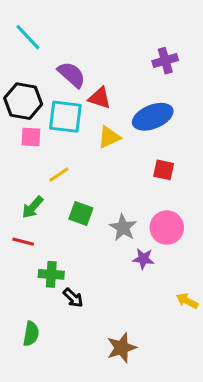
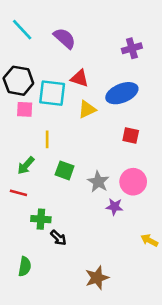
purple semicircle: (72, 75) -> (65, 38), moved
yellow line: (59, 174) -> (47, 139), turned -56

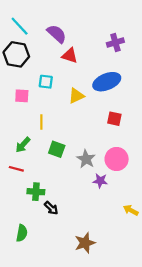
red triangle: (80, 78) -> (70, 56), moved
black hexagon: (18, 81) -> (16, 54), moved
cyan square: (52, 93) -> (46, 82), size x0.6

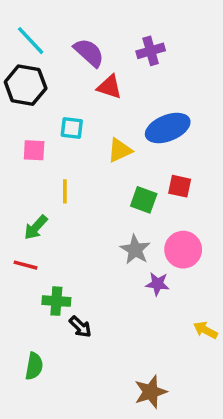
purple cross: (115, 42) -> (151, 51), moved
green square: (57, 149) -> (144, 200), moved
brown star: (85, 243) -> (151, 392), moved

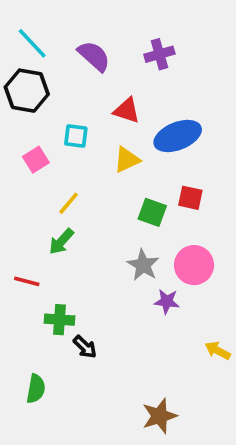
red triangle: (109, 87) -> (127, 111), moved
pink square: (34, 150) -> (36, 160), turned -35
yellow line: (65, 191) -> (69, 203), turned 40
green arrow: (36, 227) -> (61, 241), moved

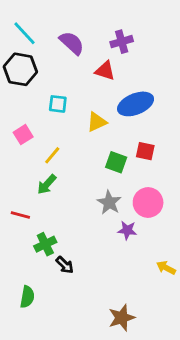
red triangle: (127, 111) -> (105, 71), moved
pink square: (36, 160) -> (23, 135), moved
green cross: (59, 320) -> (45, 244), turned -30

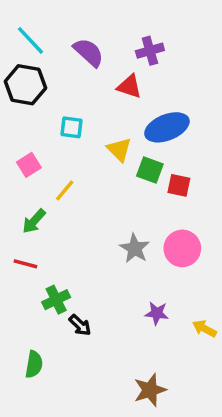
yellow triangle: (97, 122) -> (119, 150), turned -50
green square: (116, 162) -> (150, 170), moved
green arrow: (47, 184) -> (34, 221), moved
purple star: (127, 230) -> (157, 313), moved

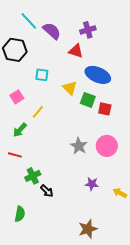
cyan line: (31, 40) -> (29, 21), moved
blue ellipse: (167, 127) -> (98, 75), turned 45

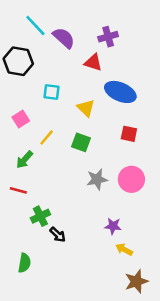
green square: (88, 100) -> (81, 142), moved
gray star: (79, 146) -> (97, 179), turned 30
yellow arrow: (120, 193) -> (124, 249), moved
brown star: (88, 229) -> (136, 281), moved

